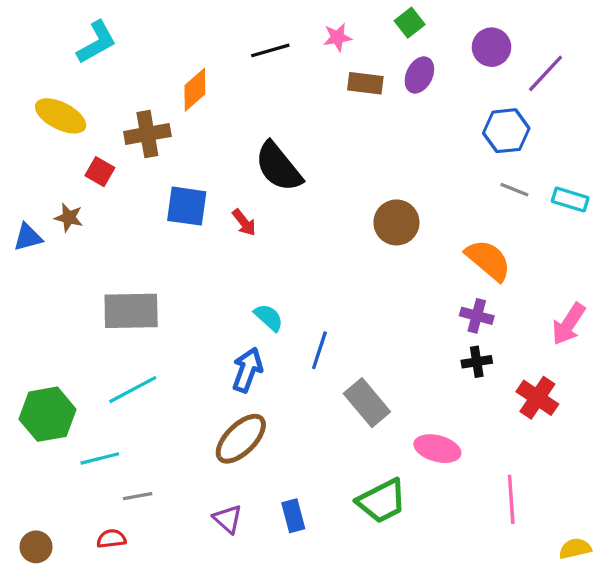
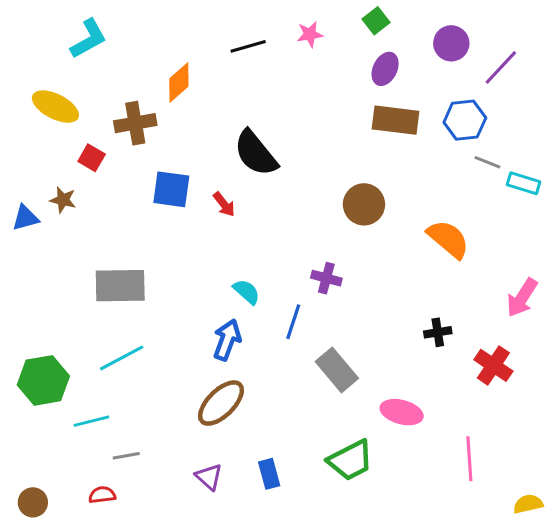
brown rectangle: (365, 83) -> (396, 120), moved, size x1.4
gray line: (514, 190) -> (487, 162), moved
purple cross: (477, 316) -> (326, 278), moved

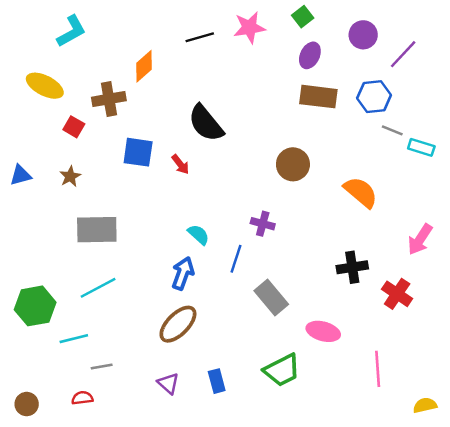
pink star: (310, 34) -> (249, 28), size x1.5
brown star: (63, 200) -> (70, 176), moved, turned 30
black cross: (438, 332) -> (352, 267), size x1.4

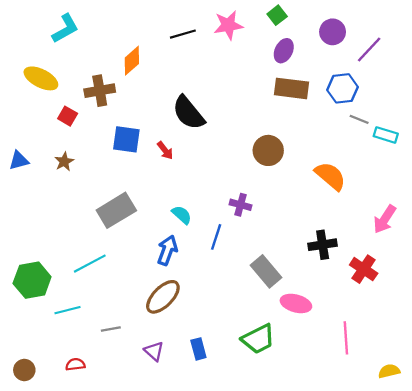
gray rectangle: (97, 230) -> (116, 210), moved, turned -30
gray rectangle: (271, 297) -> (266, 271), moved
gray line: (102, 366) -> (111, 329), moved

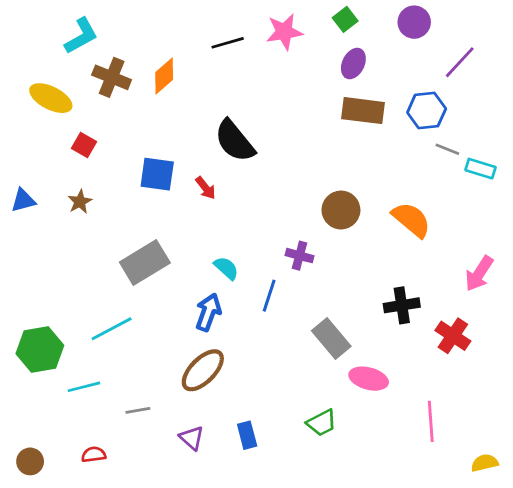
purple circle: (333, 32) -> (414, 22), moved
brown cross: (100, 91) -> (112, 77), moved, turned 32
brown circle: (268, 150) -> (341, 210), moved
green trapezoid: (258, 339) -> (322, 423), size x0.7

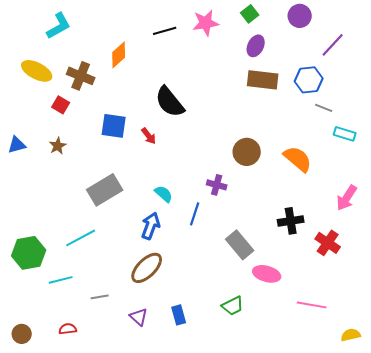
brown cross: (112, 77) -> (81, 76), moved
cyan rectangle: (480, 169) -> (345, 134), moved
pink line: (431, 421) -> (312, 305), turned -76

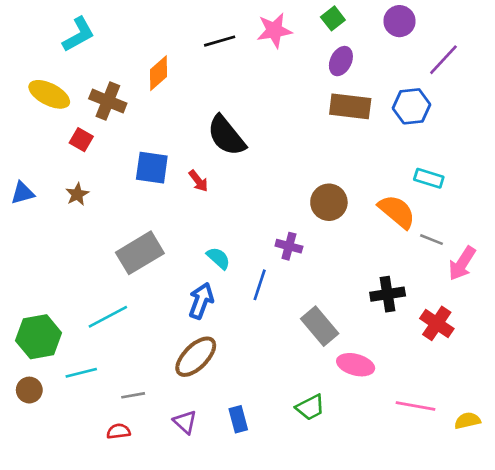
gray line: (324, 108) -> (431, 240), moved
cyan rectangle: (345, 134) -> (429, 178), moved
red semicircle: (68, 329) -> (118, 431), moved
brown circle: (22, 334) -> (29, 390), moved
yellow semicircle: (351, 335) -> (467, 421), moved

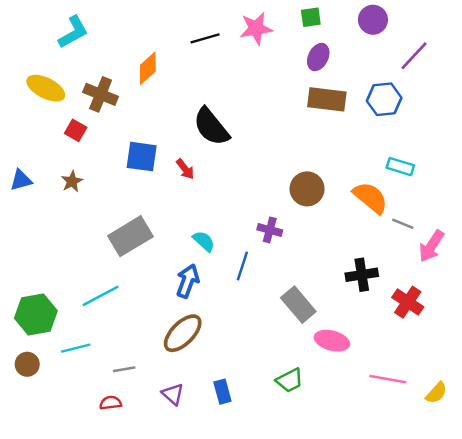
green square: (333, 18) -> (311, 17), turned 30
yellow semicircle: (467, 421) -> (436, 393), turned 145

